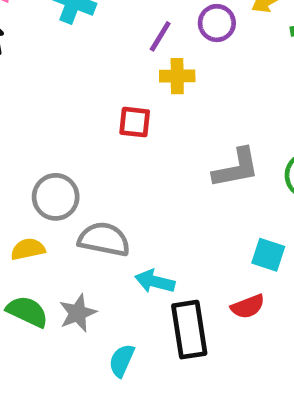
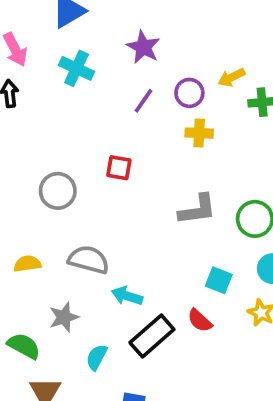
yellow cross: (177, 76) -> (199, 133), moved
gray circle: (56, 197) -> (58, 191), moved
red semicircle: (248, 307) -> (200, 320), turned 60
green semicircle: (27, 312) -> (24, 346), moved
black rectangle: (189, 330) -> (152, 336), turned 54

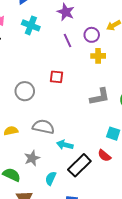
purple line: (144, 101) -> (68, 40), turned -56

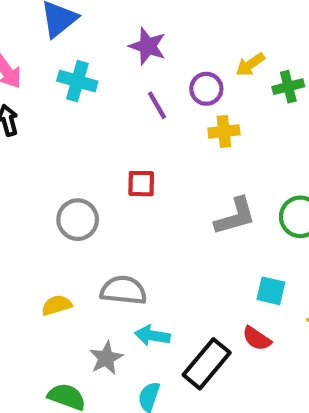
cyan arrow: (65, 145) -> (152, 336), moved

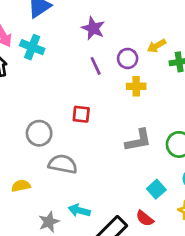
cyan cross: (77, 81) -> (32, 47), moved
gray semicircle: (123, 290) -> (63, 164), moved
cyan square: (271, 291) -> (156, 189), turned 30

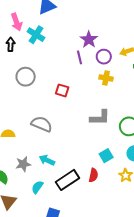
purple star: (93, 28) -> (89, 40), moved
gray circle: (39, 133) -> (26, 77), moved
red semicircle: (145, 218) -> (93, 175), turned -128

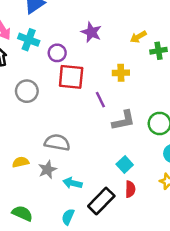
purple line: (79, 57) -> (100, 100), moved
purple circle: (104, 57) -> (57, 53), moved
red square: (62, 90) -> (71, 77), moved, size x1.6
cyan square: (106, 156) -> (125, 164), moved
gray star: (23, 164) -> (47, 170), moved

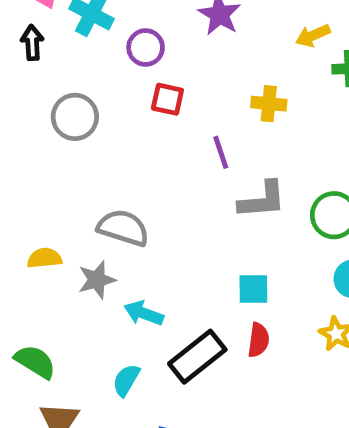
red square: (71, 77) -> (167, 99), size x0.6
cyan square: (125, 164) -> (253, 289), turned 35

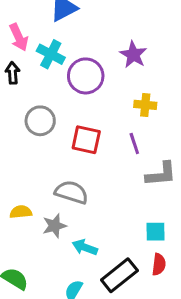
purple circle: (146, 47) -> (86, 76), size x1.5
red square: (167, 99) -> (86, 140), moved, size x1.4
yellow cross: (269, 104) -> (145, 105), moved

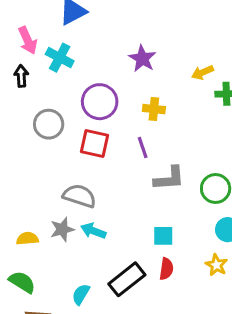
purple circle: (86, 76) -> (100, 102), moved
yellow semicircle: (21, 212) -> (27, 239), moved
cyan arrow: (85, 247) -> (93, 231), moved

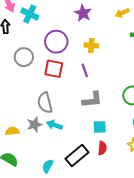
yellow arrow: (202, 72) -> (122, 13), moved
gray L-shape: (169, 178) -> (92, 100), moved
gray semicircle: (79, 196) -> (45, 103), turned -120

